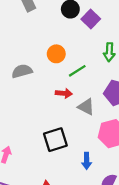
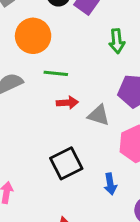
orange circle: (56, 54) -> (33, 36), moved, size x1.5
green line: (77, 71) -> (56, 73), moved, turned 48

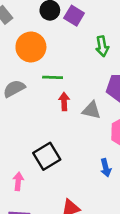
red arrow: (67, 103) -> (64, 102), turned -84
black square: (66, 163) -> (47, 156), moved

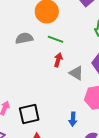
black square: (47, 156) -> (29, 114), moved

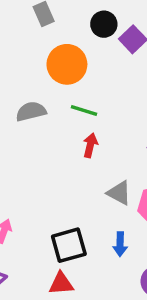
gray triangle: (76, 73) -> (119, 193), moved
black square: (29, 114) -> (69, 245), moved

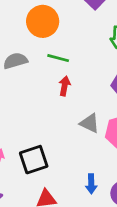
blue arrow: (120, 244) -> (91, 184), moved
black square: (69, 245) -> (34, 160), moved

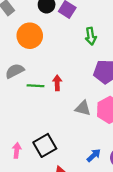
green line: (58, 58) -> (36, 86), moved
blue arrow: (91, 184) -> (94, 155), turned -120

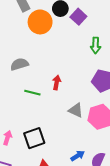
orange circle: (30, 36) -> (40, 22), moved
green line: (36, 86) -> (32, 93), moved

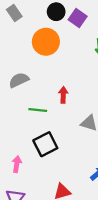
orange circle: (40, 22) -> (46, 42), moved
black square: (34, 138) -> (45, 144), moved

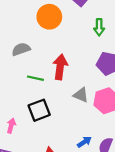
red arrow: (63, 95) -> (60, 67), size x1.6

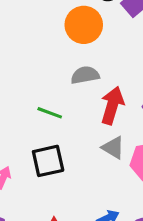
gray semicircle: (21, 49) -> (85, 75), moved
red arrow: (60, 67) -> (112, 105), moved

